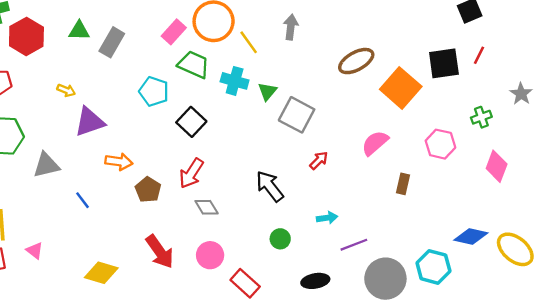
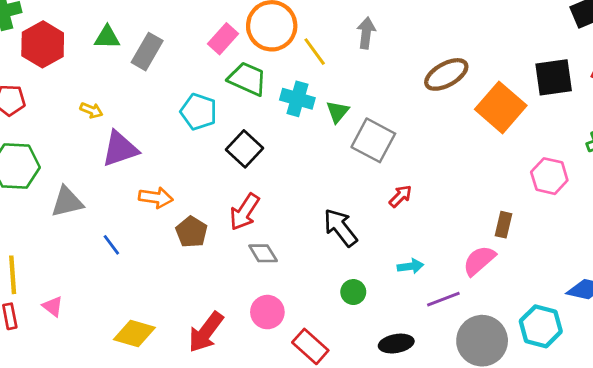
pink semicircle: (375, 143) -> (479, 261), moved
red arrow: (160, 252) -> (206, 332), moved, turned 72

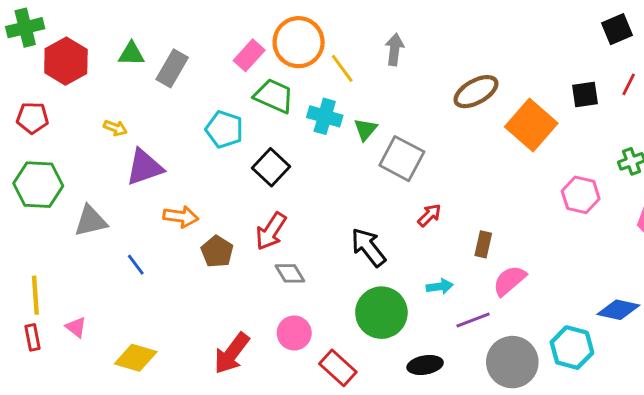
black square: (554, 77) -> (585, 95), size x0.7
brown rectangle: (504, 225) -> (483, 244), moved
green circle: (353, 292) -> (381, 313), size x2.0
yellow diamond: (134, 334) -> (136, 358), moved

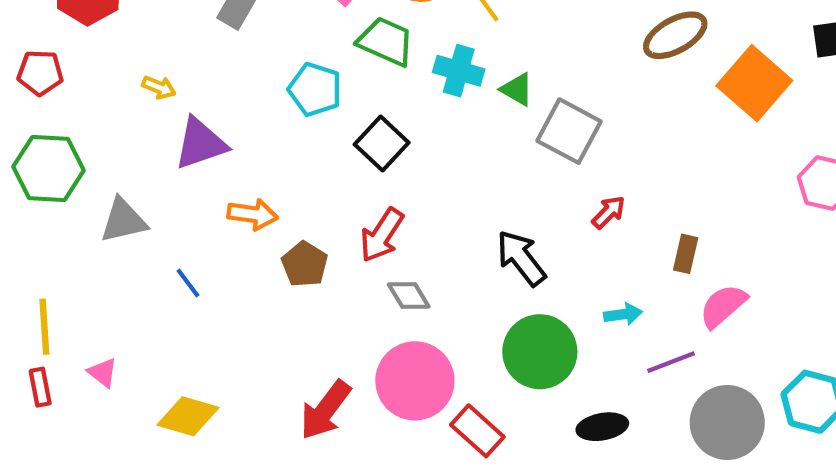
green triangle: (365, 129) -> (517, 89), turned -40
pink circle: (294, 333) -> (415, 381), size x1.6

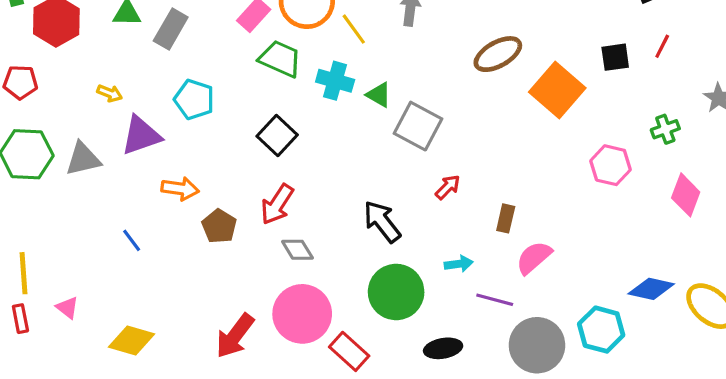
cyan pentagon: (315, 89) -> (194, 99), moved
gray triangle: (123, 221) -> (83, 159), moved
purple line: (671, 362) -> (495, 300), turned 36

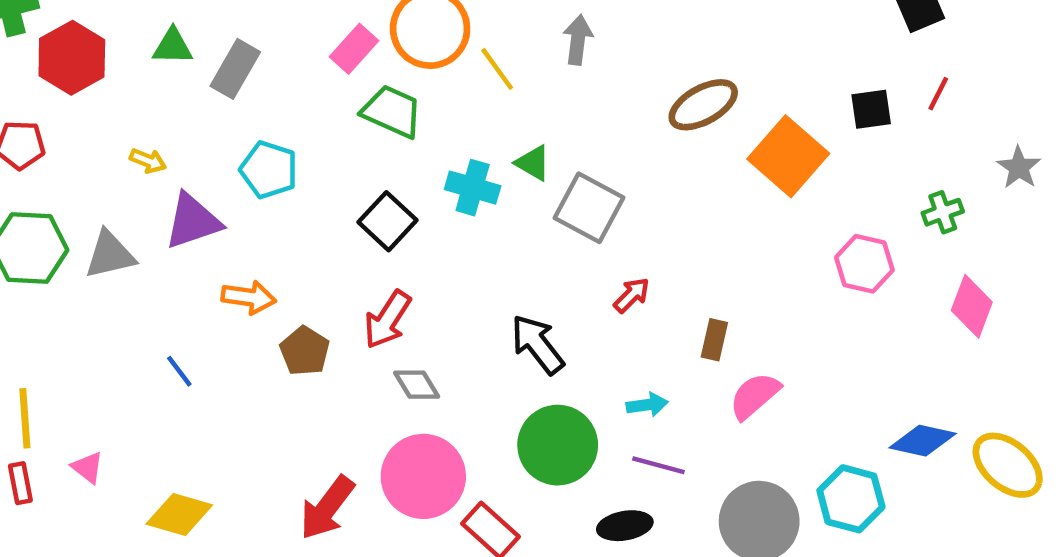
cyan cross: (335, 81) -> (473, 188), moved
purple line: (495, 300) -> (658, 465), moved

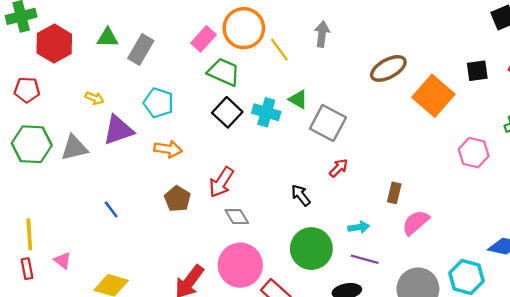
black square: (388, 221) -> (227, 112), moved
red arrow: (632, 295) -> (339, 168), moved
orange arrow: (249, 297) -> (168, 149), moved
black arrow: (538, 344) -> (301, 195), size x0.7

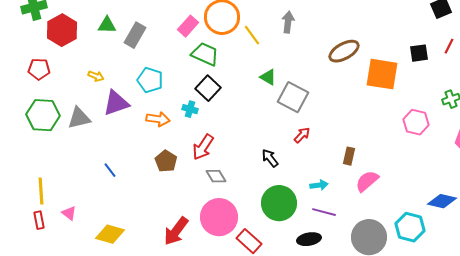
orange square: (433, 96) -> (382, 74), turned -32
cyan cross: (266, 112) -> (190, 109), moved, size x0.7

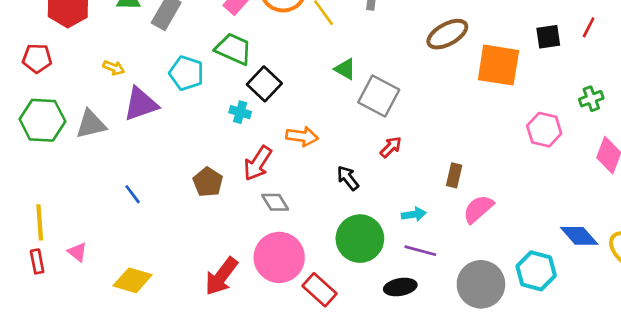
green trapezoid: (205, 54) -> (233, 49), moved
orange arrow: (158, 119) -> (302, 136), moved
blue diamond: (442, 201) -> (579, 236), turned 36

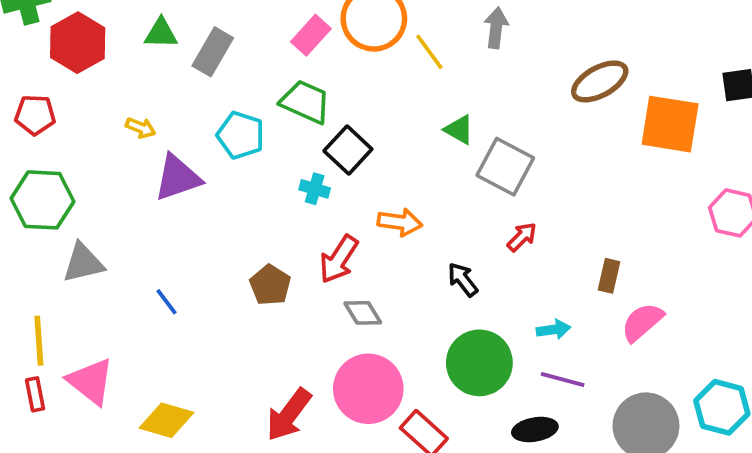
gray triangle: (91, 124) -> (83, 263), moved
pink triangle: (77, 252) -> (91, 381), size x1.8

